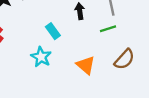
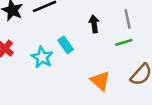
cyan star: (41, 57) -> (42, 57), moved

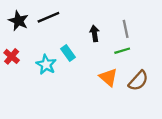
orange triangle: (100, 81) -> (108, 77), moved

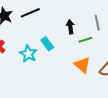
green line: (122, 51) -> (85, 40), moved

